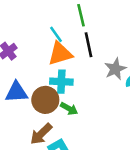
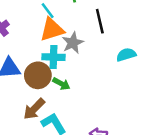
black line: (89, 45) -> (100, 21), moved
gray star: (115, 69) -> (73, 43), moved

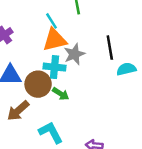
black line: (100, 21) -> (110, 48), moved
brown arrow: (34, 109) -> (18, 111), moved

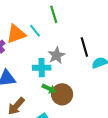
orange triangle: (55, 40) -> (16, 34), moved
brown circle: (38, 84) -> (62, 94), moved

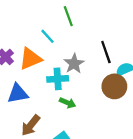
orange triangle: (16, 34) -> (30, 59), moved
brown circle: (62, 94) -> (114, 86), moved

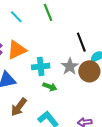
cyan line: (47, 36) -> (16, 17), moved
gray star: (74, 64) -> (70, 66), moved

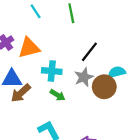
black line: (81, 42) -> (89, 52), moved, turned 48
brown arrow: (19, 107) -> (21, 93), moved

